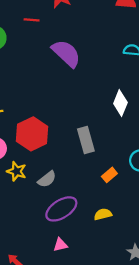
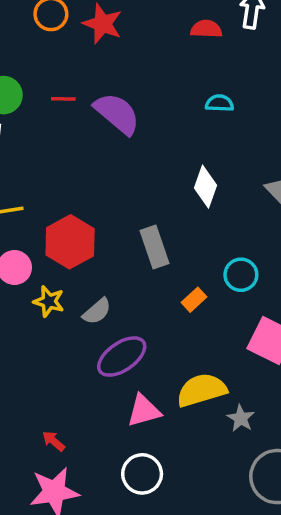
red line: (32, 20) -> (63, 99), moved
yellow semicircle: (103, 214) -> (202, 390), moved, size x1.8
pink triangle: (60, 245) -> (144, 411), moved, size x1.5

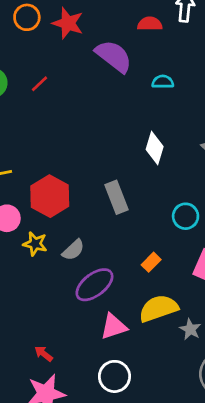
red line: (63, 99) -> (40, 84), turned -42
purple semicircle: (117, 114) -> (114, 56), moved
orange rectangle: (194, 300) -> (151, 262), moved

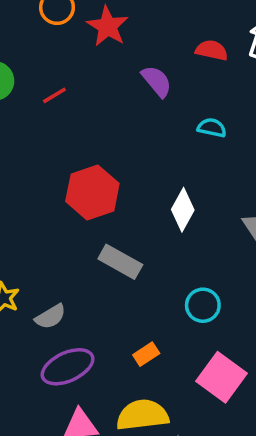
purple semicircle: (114, 56) -> (157, 81), size x0.7
red hexagon: (50, 196) -> (92, 192), moved
gray rectangle: (117, 197) -> (120, 262), turned -52

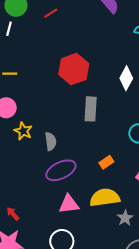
gray rectangle: (120, 262) -> (91, 109), turned 65
gray semicircle: (51, 317) -> (51, 141), turned -66

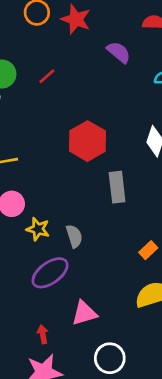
purple ellipse: (61, 170) -> (50, 273), moved
pink triangle: (69, 204) -> (84, 313), moved
red arrow: (13, 214) -> (43, 334), turned 40

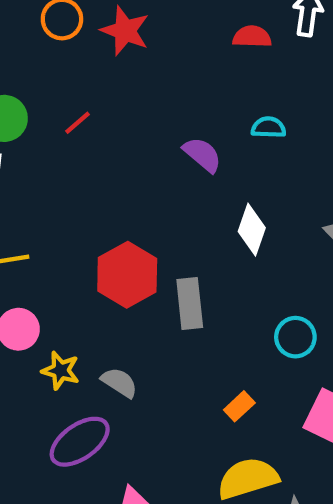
purple semicircle: (119, 52) -> (202, 155), moved
red hexagon: (88, 141) -> (127, 275), moved
gray semicircle: (74, 236) -> (119, 383), turned -40

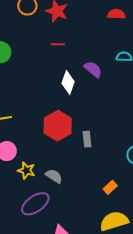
red line: (77, 123) -> (58, 44), moved, turned 40
white diamond: (252, 230) -> (68, 83), moved
gray rectangle: (190, 304) -> (87, 139), size x0.7

